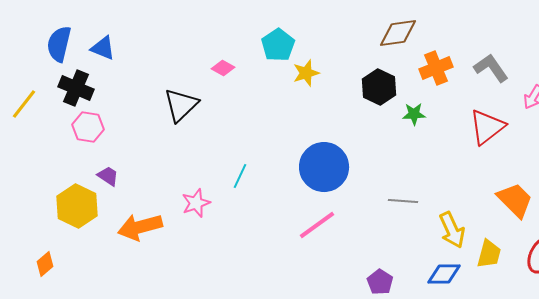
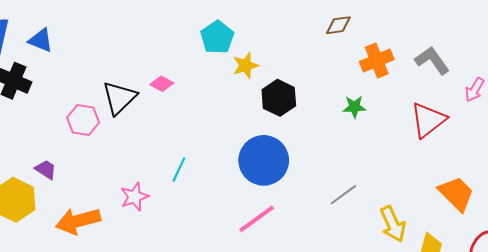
brown diamond: (398, 33) -> (338, 25), size x0.7
pink diamond: (223, 68) -> (162, 84), moved
black hexagon: (379, 87) -> (279, 98), moved
pink hexagon: (88, 127) -> (83, 120), moved
gray line: (403, 201) -> (343, 195), turned -40

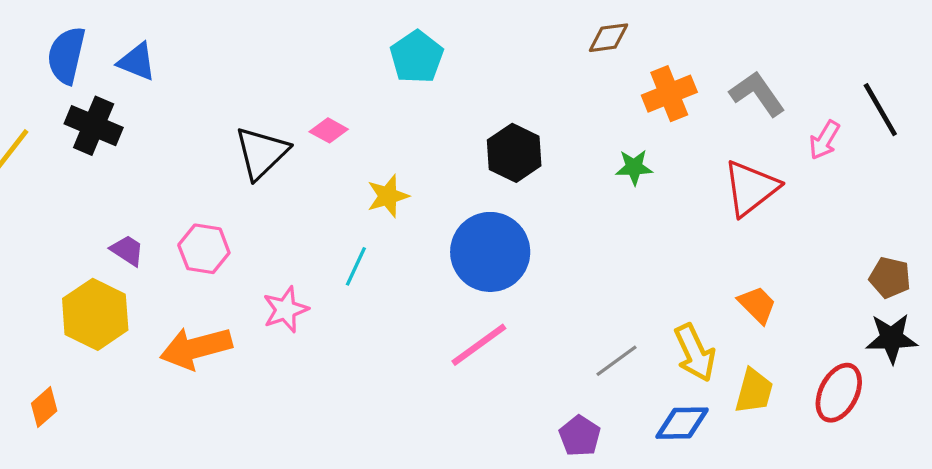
yellow star: (246, 66) -> (388, 196), moved
pink hexagon: (83, 120) -> (204, 249), moved
purple trapezoid: (46, 169) -> (127, 250), moved
orange trapezoid: (456, 194) -> (757, 305), moved, size x0.7
gray line: (343, 195) -> (616, 361), moved

